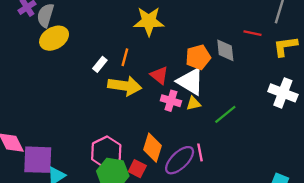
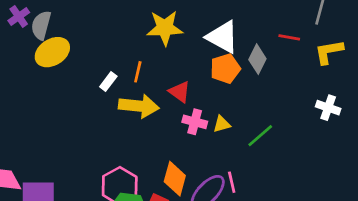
gray diamond: (225, 50) -> (257, 59), turned 35
white triangle: (191, 81) -> (223, 37), moved
white cross: (283, 93) -> (328, 108), size x0.7

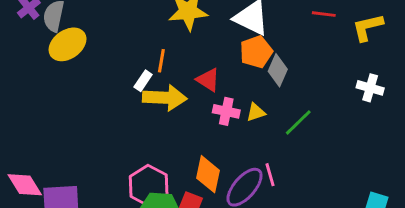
gray diamond: (257, 59) -> (278, 70), moved
white rectangle: (108, 82) -> (143, 81), moved

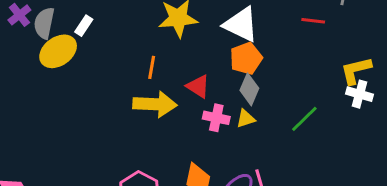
yellow L-shape: (368, 27) -> (356, 70), moved
gray diamond: (278, 70) -> (249, 89), moved
white rectangle: (143, 81) -> (84, 26), moved
green line: (298, 122) -> (304, 119), moved

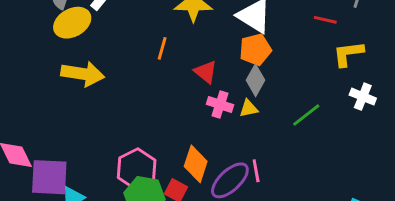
yellow L-shape: (356, 70) -> (348, 54), moved
yellow arrow: (155, 104) -> (83, 74), moved

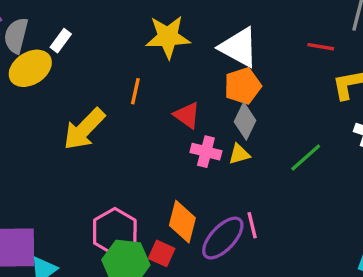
yellow arrow: (83, 74) -> (84, 129), moved, turned 129

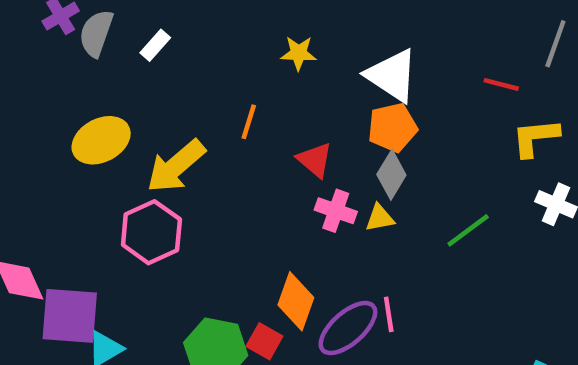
yellow star: (168, 37) -> (299, 53), size x0.6
yellow ellipse: (30, 68) -> (101, 140), moved
pink hexagon: (115, 232) -> (151, 232), moved

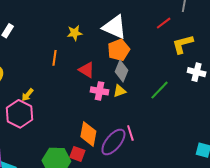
yellow star: (299, 53) -> (75, 33), moved
red line: (501, 84) -> (164, 23), turned -42
yellow arrow: (176, 166) -> (28, 95), moved, size x0.5

